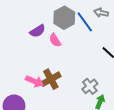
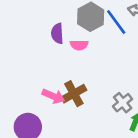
purple semicircle: (38, 31) -> (57, 33), turned 119
pink semicircle: (55, 40) -> (79, 45), turned -56

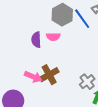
purple semicircle: (57, 33) -> (36, 40), moved

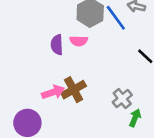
pink arrow: (33, 77) -> (53, 92), turned -42

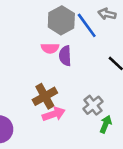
purple semicircle: (57, 45) -> (65, 56), moved
pink arrow: (53, 92) -> (54, 114), moved

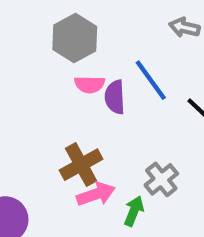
gray hexagon: (61, 20) -> (75, 38), moved
blue line: (87, 25) -> (151, 80), moved
green arrow: (106, 124) -> (134, 211), moved

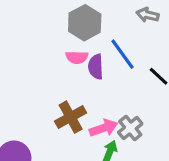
gray hexagon: (75, 38) -> (85, 23), moved
pink arrow: (96, 194) -> (104, 128), moved

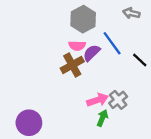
purple semicircle: (96, 67) -> (92, 53), turned 48
brown cross: (71, 117) -> (72, 65), moved

